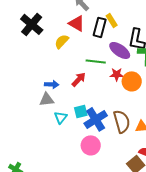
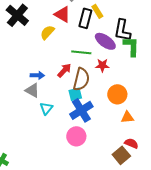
orange circle: (132, 81) -> (117, 94), moved
gray triangle: (47, 99) -> (32, 90), turned 35
cyan square: (81, 111) -> (75, 94), moved
brown semicircle: (122, 121) -> (81, 79), moved, turned 30

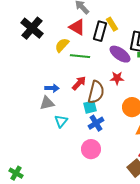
green line: (81, 52) -> (80, 56), moved
gray triangle: (32, 90) -> (47, 103), turned -42
blue cross: (81, 110) -> (96, 123), size x0.7

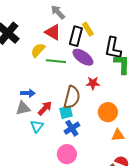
purple ellipse: (120, 54) -> (83, 57), moved
red arrow: (79, 83) -> (45, 108), moved

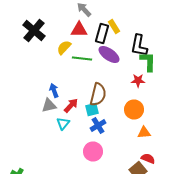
red triangle: (53, 32) -> (79, 30), turned -30
red star: (93, 83) -> (138, 80), moved
blue arrow: (28, 93) -> (54, 90), turned -112

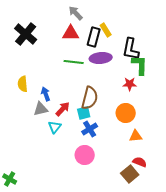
yellow semicircle: (64, 48) -> (23, 84), moved, turned -49
purple ellipse: (109, 54) -> (101, 58), turned -40

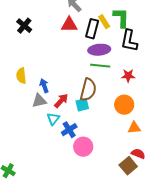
black cross: (26, 34) -> (24, 26), size x0.7
green line: (74, 62) -> (100, 66), moved
green L-shape: (140, 65) -> (121, 18), moved
blue cross: (90, 129) -> (69, 130), moved

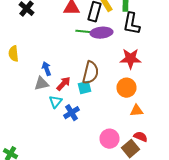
green line: (100, 66) -> (86, 32), moved
yellow semicircle: (21, 76) -> (14, 54), moved
red star: (128, 76) -> (130, 59), size x1.5
pink circle: (83, 147) -> (110, 139), moved

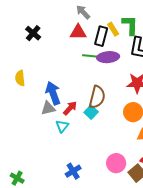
blue arrow: (46, 69) -> (53, 93), size x1.6
cyan square: (84, 88) -> (91, 112), turned -32
blue cross: (72, 113) -> (73, 171), moved

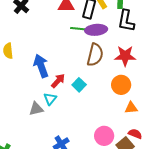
brown semicircle: (97, 97) -> (95, 55), moved
gray triangle: (48, 108) -> (36, 109), moved

